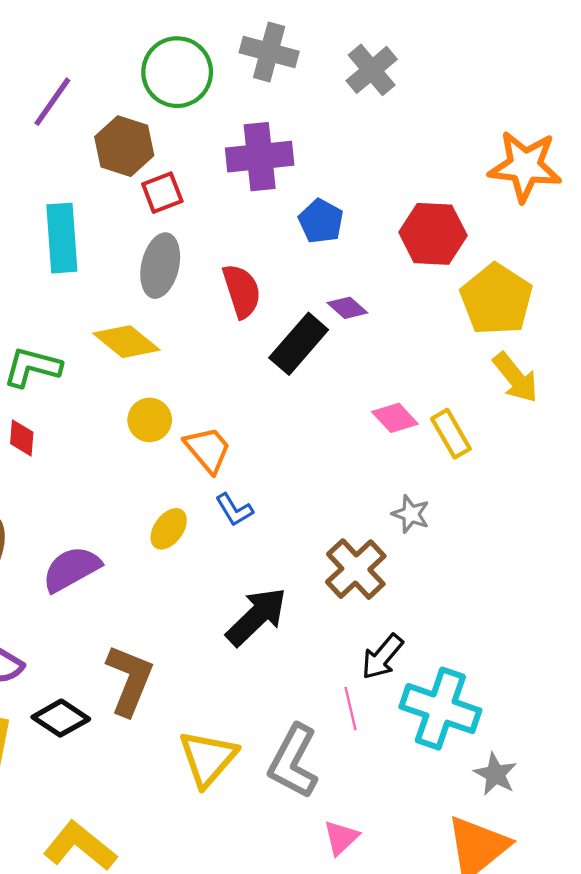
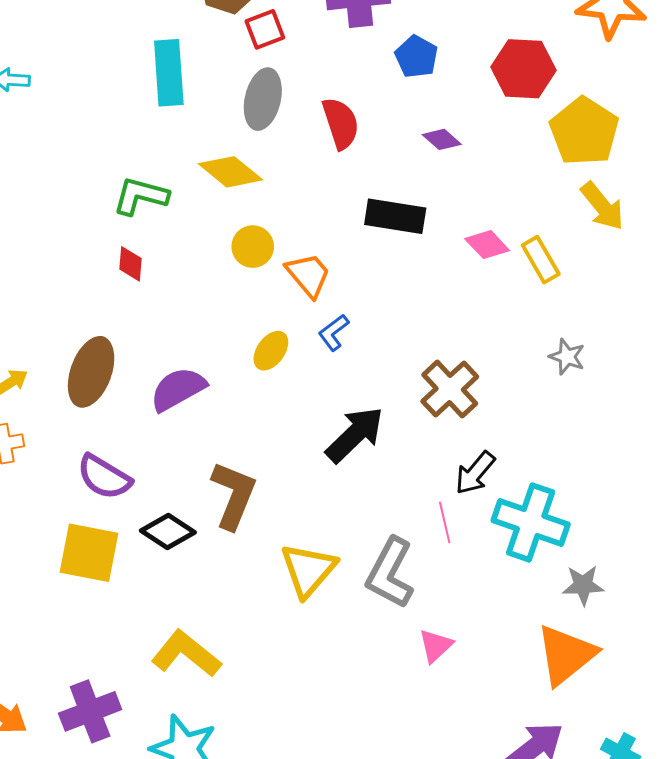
black rectangle: (299, 344) -> (395, 216), moved, turned 58
blue L-shape: (234, 510) -> (334, 332), turned 84
gray star: (411, 514) -> (567, 357), moved
gray star: (495, 774) -> (583, 585), turned -30

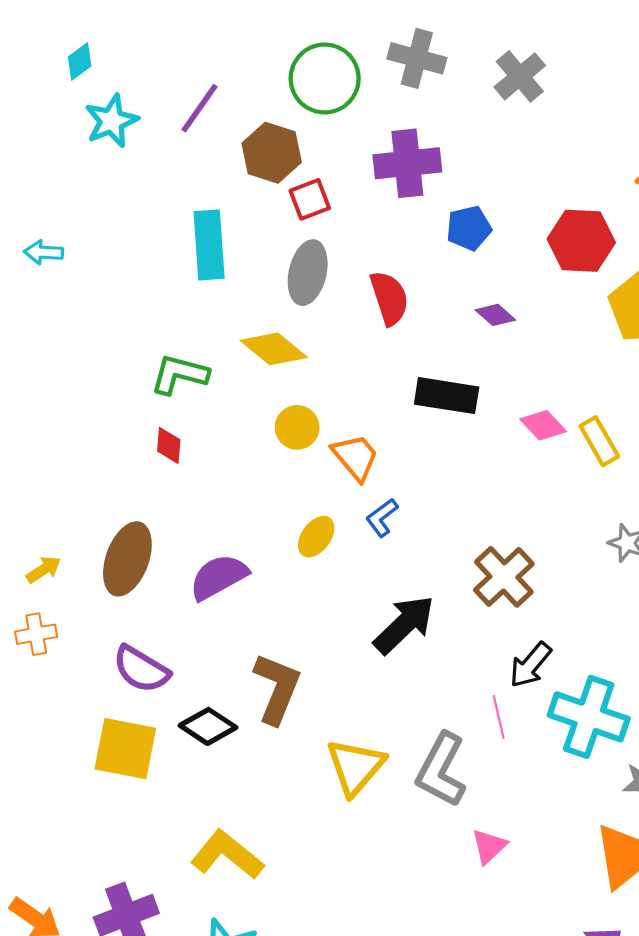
blue pentagon: (416, 57) -> (469, 228), turned 30

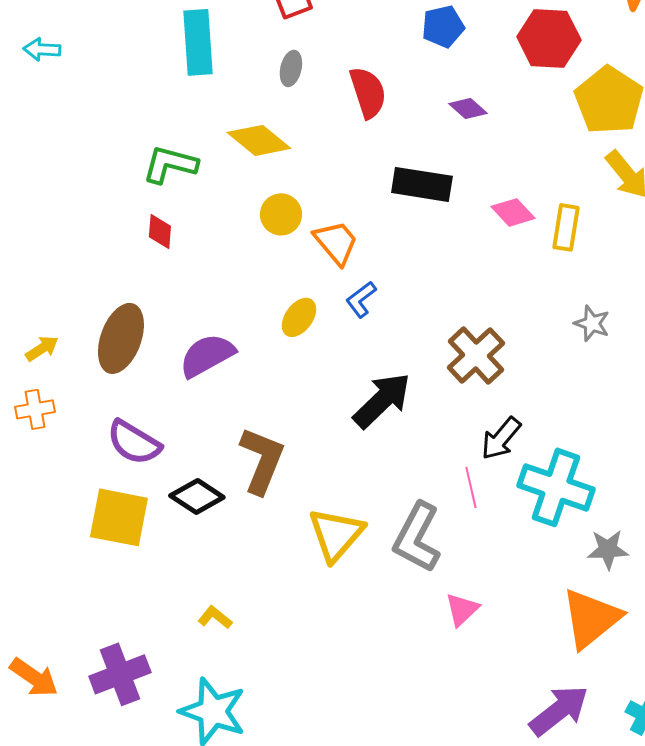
gray ellipse: (308, 273) -> (291, 68), size x0.6
yellow rectangle: (599, 441) -> (566, 227), turned 39
yellow L-shape: (227, 855) -> (215, 617), size x0.5

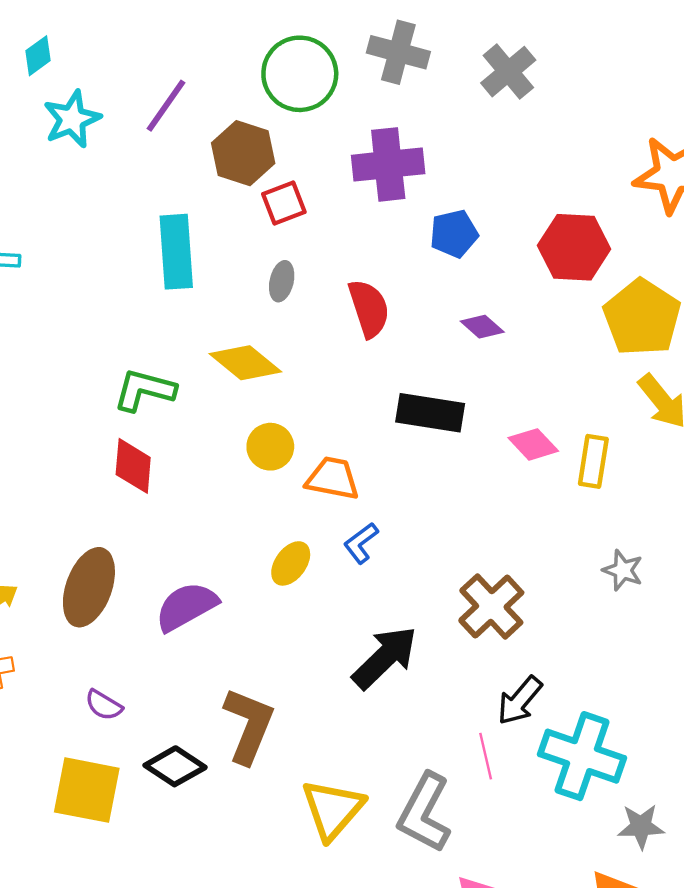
red diamond: (160, 231) -> (133, 466), size x1.4
orange trapezoid: (336, 242) -> (333, 478), turned -39
purple semicircle: (134, 442) -> (104, 705), size x0.6

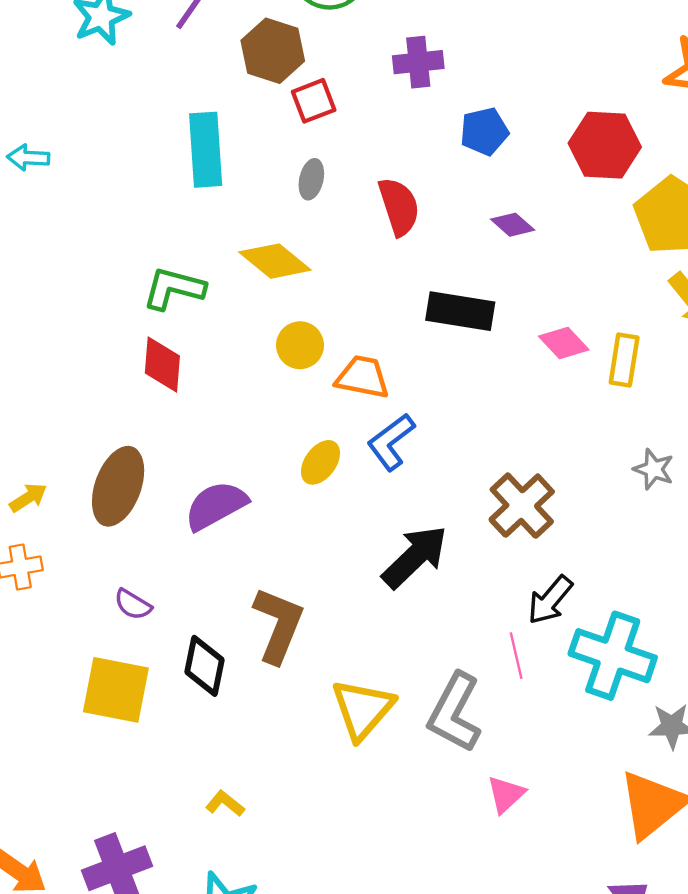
purple cross: (388, 164) -> (418, 62), size x0.7
blue L-shape: (361, 543) -> (391, 442), size x1.4
black diamond: (175, 766) -> (204, 666), turned 68

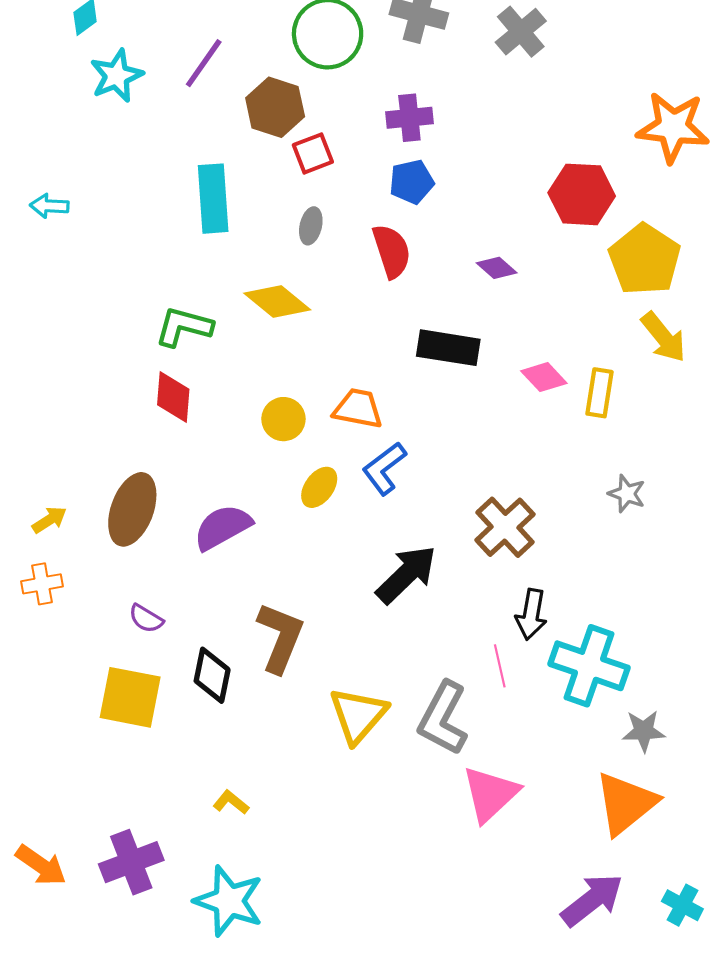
blue pentagon: (484, 131) -> (412, 182), moved
yellow circle: (300, 345) -> (283, 419), moved
black arrow: (550, 600) -> (531, 614), turned -30
pink triangle: (506, 794) -> (490, 794), size x1.6

